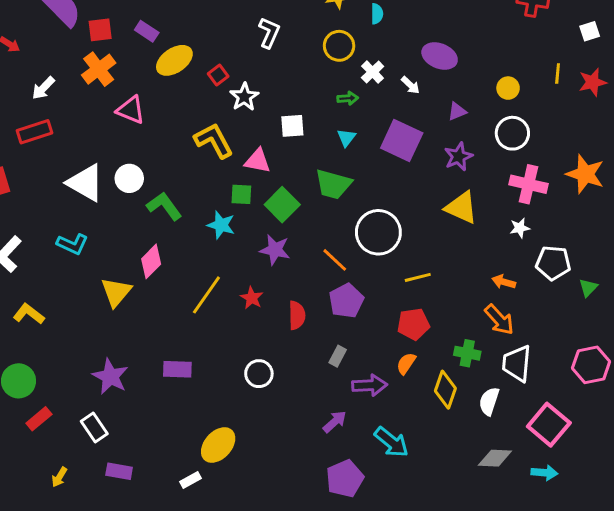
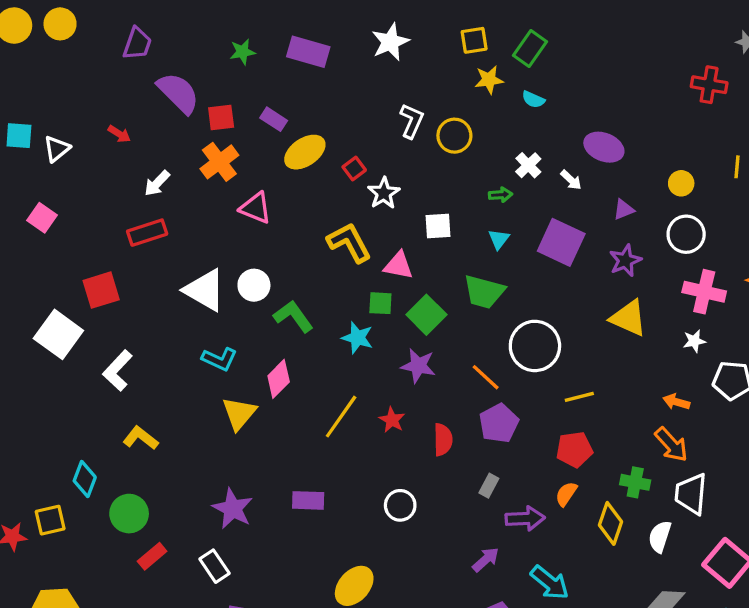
cyan semicircle: (377, 14) -> (533, 99), turned 114
yellow circle: (339, 46) -> (454, 136), moved
cyan L-shape: (72, 244) -> (219, 359), moved

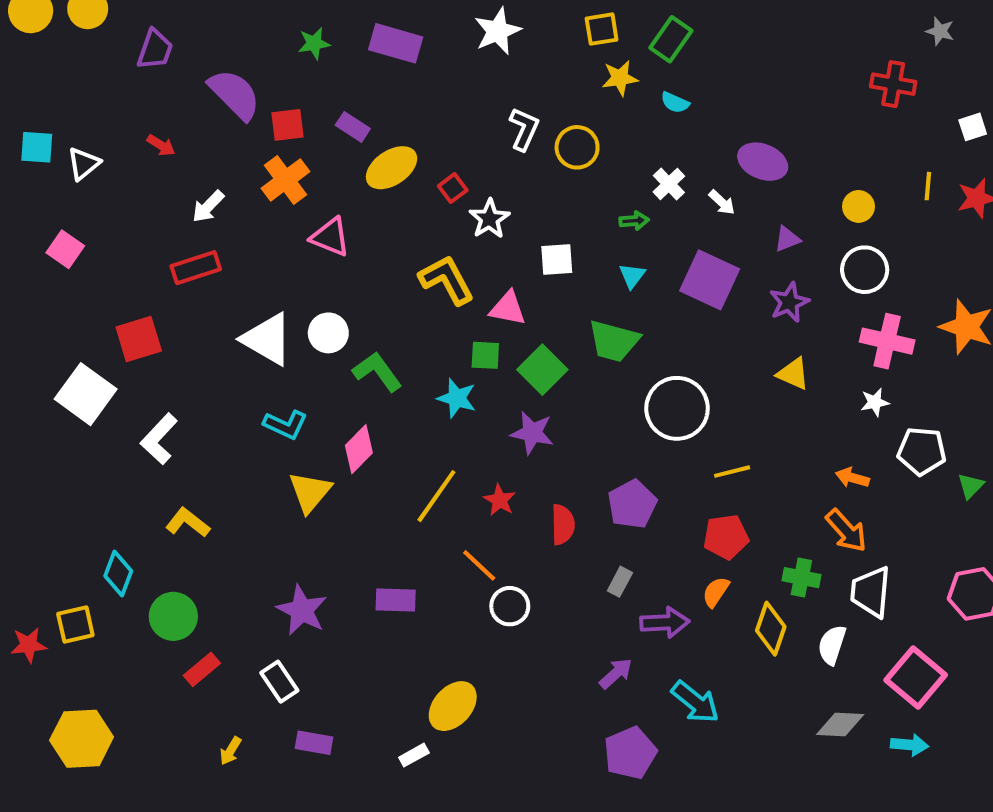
purple trapezoid: (137, 44) -> (155, 49), moved
yellow triangle: (629, 318) -> (793, 374), size x0.7
orange line: (486, 377) -> (479, 565), moved

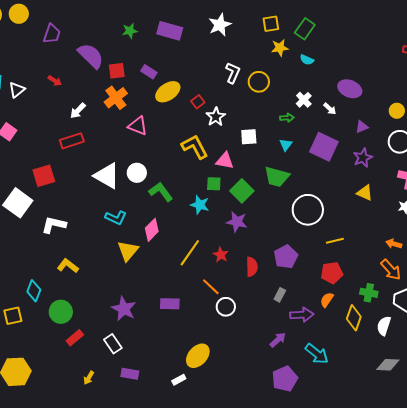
white L-shape: (159, 439) -> (54, 225), turned 60

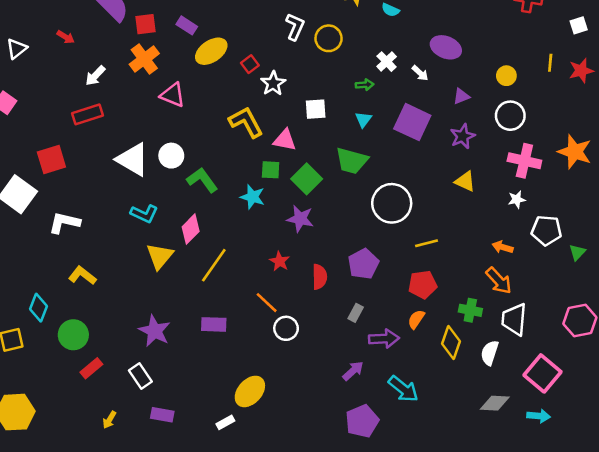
yellow line: (190, 253) -> (214, 265), moved

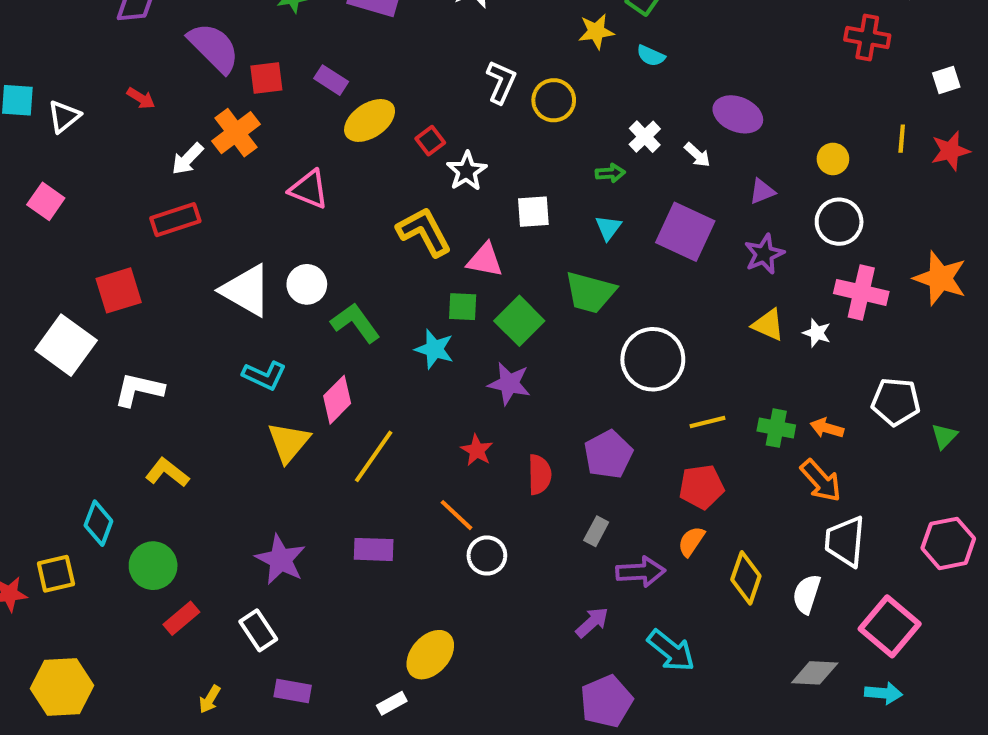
orange cross: (144, 59) -> (236, 133), moved
white star: (517, 199) -> (817, 333), moved, turned 30
green cross: (470, 310) -> (776, 428), moved

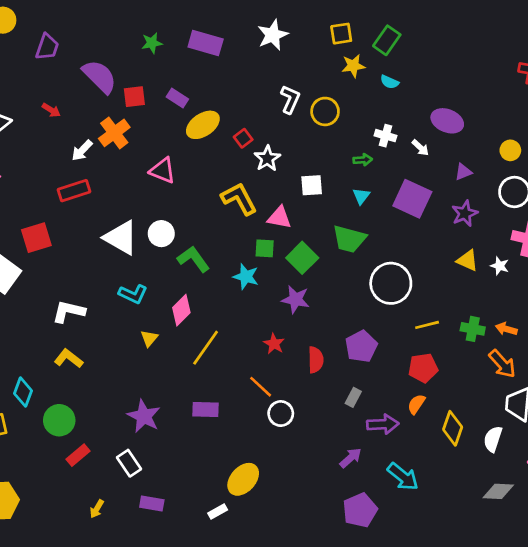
white cross: (645, 137) -> (385, 136), turned -30
white L-shape: (139, 390) -> (69, 311), moved
yellow triangle: (289, 442) -> (149, 338), size x0.6

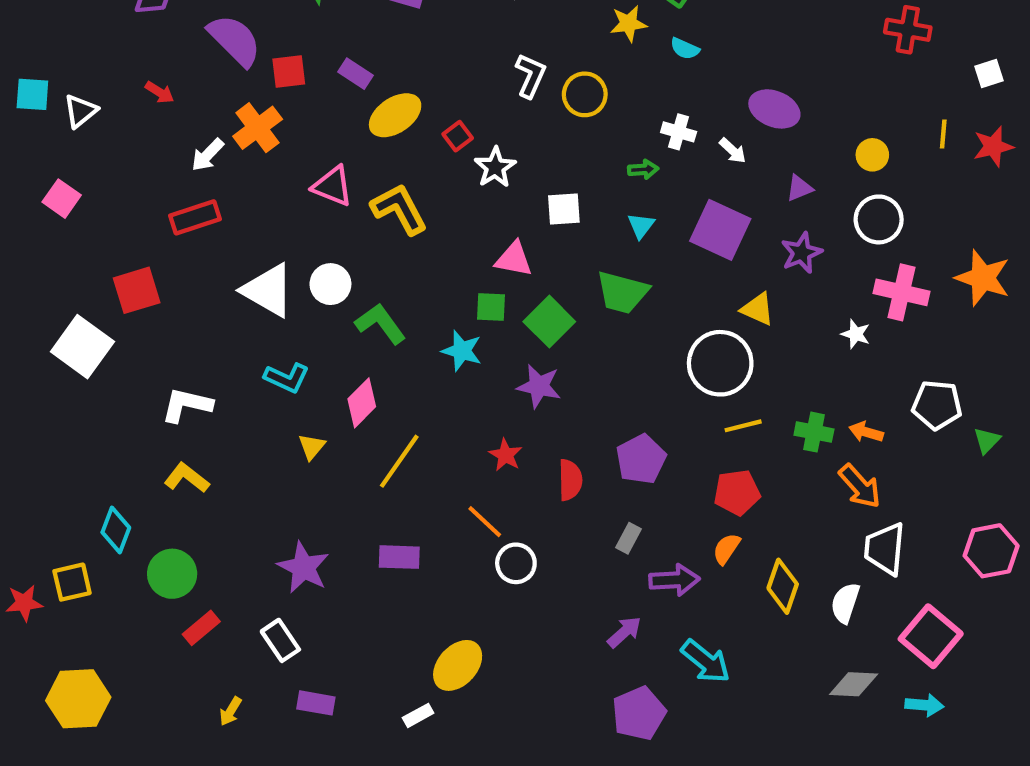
yellow L-shape: (239, 199) -> (399, 209), moved
yellow triangle: (467, 260) -> (758, 309), moved
white circle: (391, 283) -> (720, 363), moved

